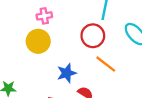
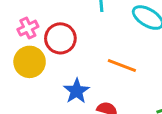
red circle: (93, 36) -> (60, 38), moved

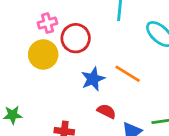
blue star: (76, 91) -> (93, 79), moved

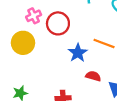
yellow circle: (43, 54) -> (23, 43), moved

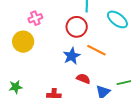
red circle: (58, 23) -> (77, 27), moved

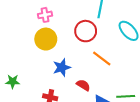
yellow circle: (23, 42) -> (46, 39), moved
blue star: (72, 56) -> (62, 67), moved

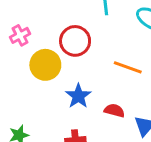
pink cross: (45, 15) -> (20, 35), moved
red circle: (86, 31) -> (75, 41), moved

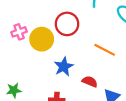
pink cross: (20, 35) -> (19, 32), moved

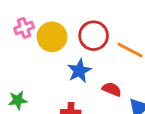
red circle: (67, 24) -> (94, 36), moved

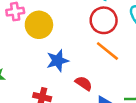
red circle: (94, 36) -> (104, 20), moved

